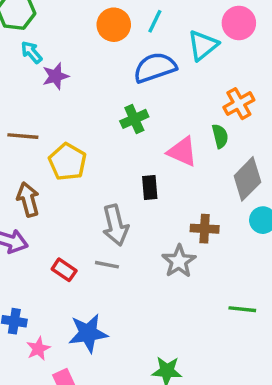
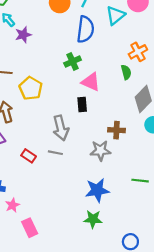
blue semicircle: (155, 68) -> (85, 29), turned 116
pink triangle: (182, 152) -> (91, 82), moved
gray star: (179, 261) -> (100, 151), turned 30
blue star: (88, 333) -> (97, 190), moved

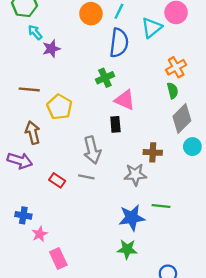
green semicircle: (126, 72) -> (173, 91), moved
green line: (140, 181) -> (161, 206), moved

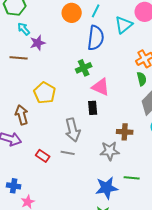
brown line: (29, 89) -> (19, 58), moved

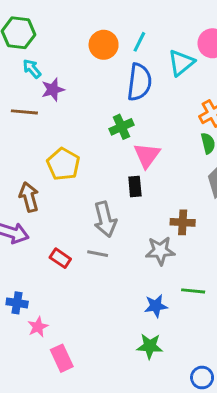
pink triangle: (101, 87) -> (147, 155), turned 42
blue star: (107, 188) -> (156, 306), size x0.7

